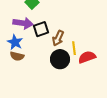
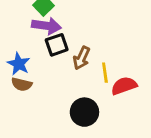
purple arrow: (23, 23) -> (46, 26), moved
black circle: (60, 59) -> (84, 112), moved

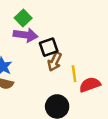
black square: (57, 45) -> (49, 47), moved

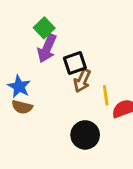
purple arrow: (26, 35) -> (47, 48), turned 105

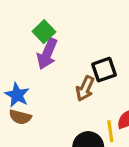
black square: (75, 63) -> (104, 70), moved
yellow line: (106, 95) -> (110, 131), moved

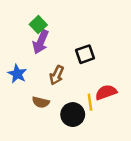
brown arrow: (85, 89) -> (57, 75), moved
brown semicircle: (20, 117) -> (41, 102), moved

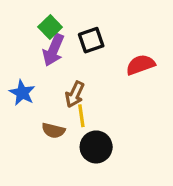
black square: (85, 54) -> (91, 40), moved
red semicircle: (106, 92) -> (140, 65), moved
yellow line: (90, 102) -> (81, 116), moved

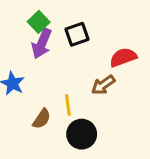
brown arrow: (75, 94) -> (103, 85), moved, turned 30
brown semicircle: (53, 131) -> (42, 119), turned -70

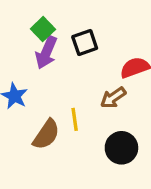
brown semicircle: (42, 119) -> (46, 134), size x1.4
black circle: (82, 134) -> (121, 148), moved

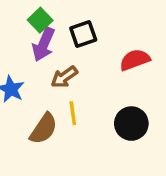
brown arrow: (113, 98) -> (64, 77), moved
black circle: (121, 148) -> (131, 124), moved

